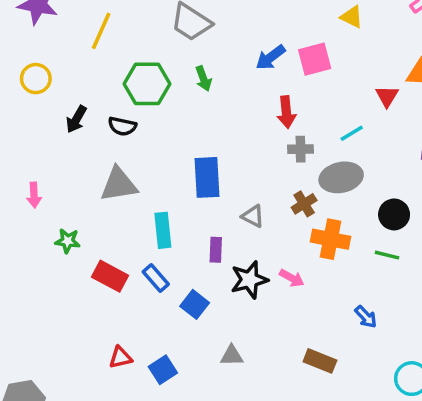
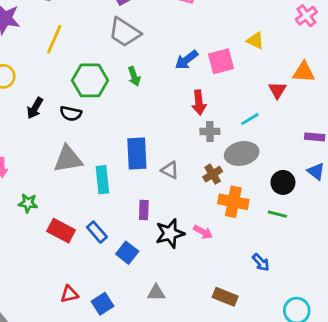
yellow triangle: (352, 17) -> (255, 41), moved
gray triangle: (253, 216) -> (170, 170), moved
cyan rectangle: (163, 230) -> (102, 180), moved

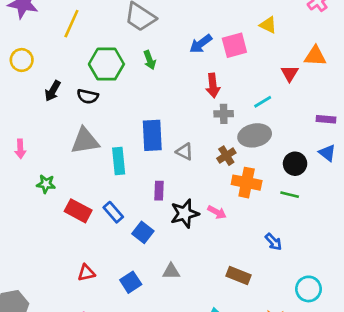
blue square: (102, 304) -> (131, 282), moved

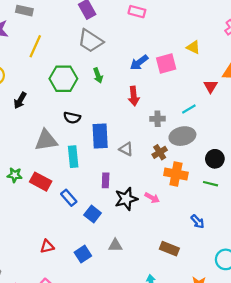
red arrow: (213, 86) -> (134, 96), moved
black semicircle: (88, 96) -> (72, 118), moved
red rectangle: (78, 211) -> (41, 182), moved

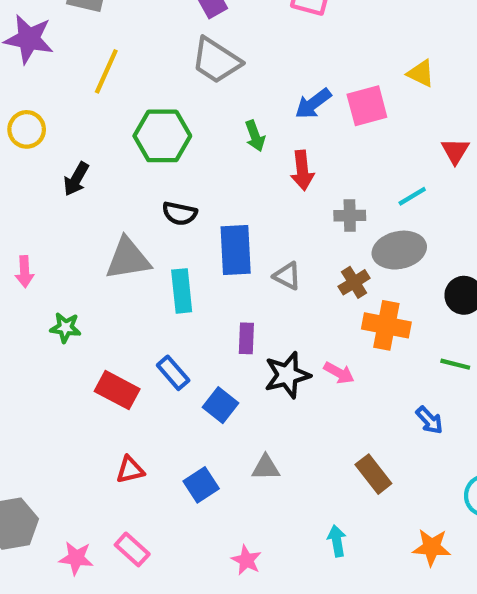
green arrow: (98, 75) -> (255, 136), moved
red rectangle: (41, 182) -> (117, 390), moved
green line: (211, 184) -> (455, 364), moved
brown rectangle: (169, 249) -> (373, 474), turned 30

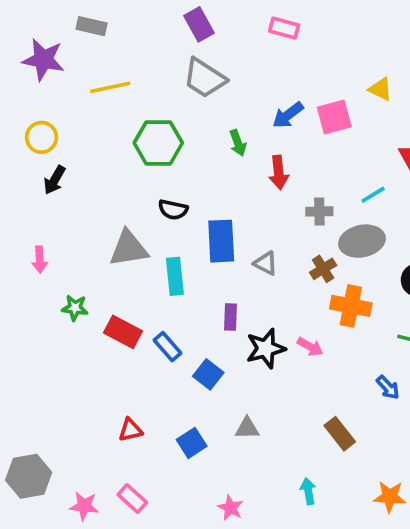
yellow line: (106, 71) -> (110, 87), turned 54
black arrow: (76, 179) -> (55, 180), moved
red rectangle: (117, 390) -> (123, 332), moved

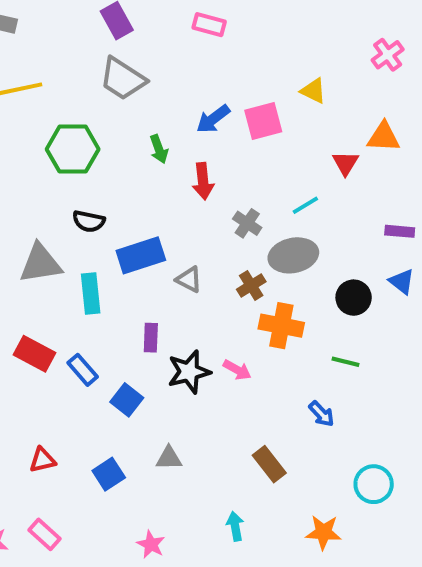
gray cross: (319, 211) -> (247, 223), turned 35
blue rectangle: (221, 241) -> (141, 255), turned 75

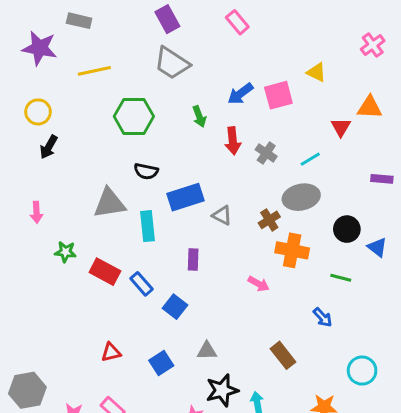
pink rectangle: (209, 25) -> (237, 22), turned 35
gray cross: (247, 223) -> (266, 153), moved
blue triangle: (402, 281) -> (377, 247), moved
black star: (189, 372) -> (222, 390), moved

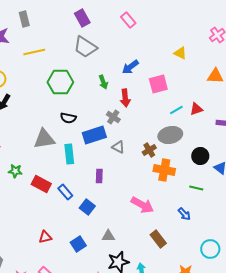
gray rectangle: (79, 21) -> (24, 19), turned 63
pink square: (278, 95) -> (158, 84), moved
red triangle: (341, 127) -> (196, 109), moved, turned 40
gray cross: (266, 153) -> (113, 117), moved
pink arrow: (259, 284) -> (142, 205), moved, size x1.6

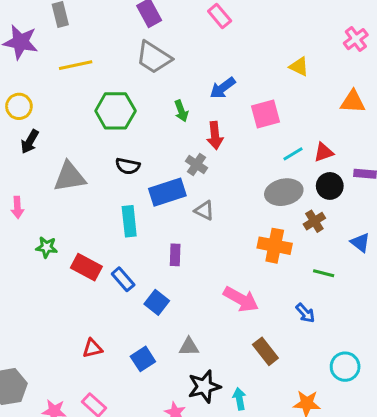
gray triangle: (44, 139) -> (69, 177), moved
brown cross: (149, 150) -> (314, 221), moved
black circle: (200, 156) -> (330, 186), moved

